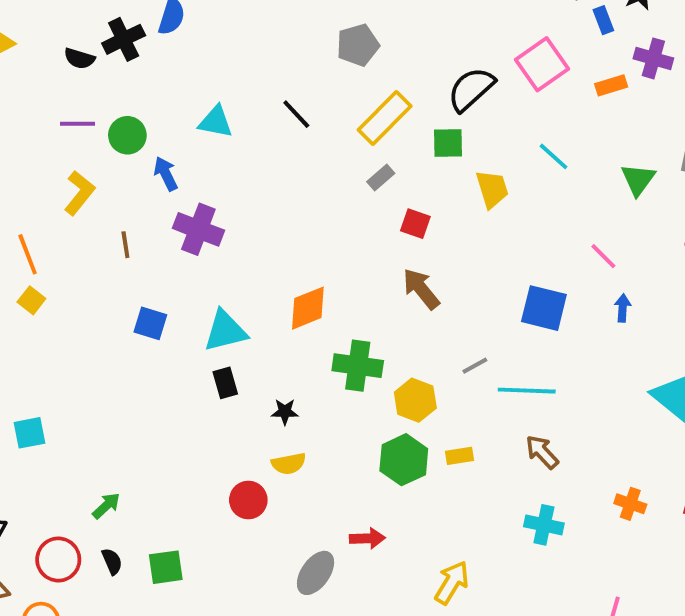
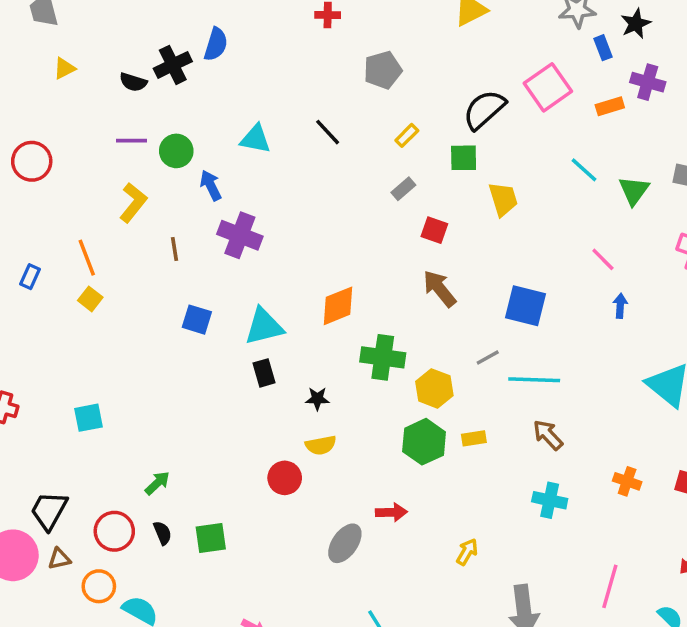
yellow rectangle: (385, 118) -> (407, 135), size x0.5
cyan line: (554, 156) -> (584, 170), moved
blue square: (544, 308) -> (526, 306), moved
yellow arrow: (452, 583) -> (467, 552), size x0.7

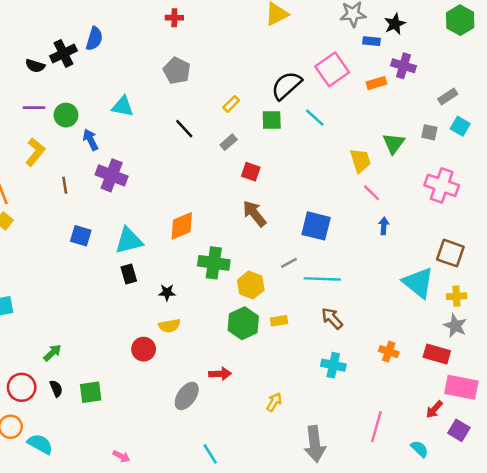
blue rectangle: (603, 48) -> (371, 41), turned -63
gray pentagon: (383, 70) -> (177, 71), moved, turned -30
black line: (328, 132) -> (184, 129), moved
cyan line: (584, 170) -> (315, 118), moved
yellow trapezoid: (503, 199) -> (360, 161), moved

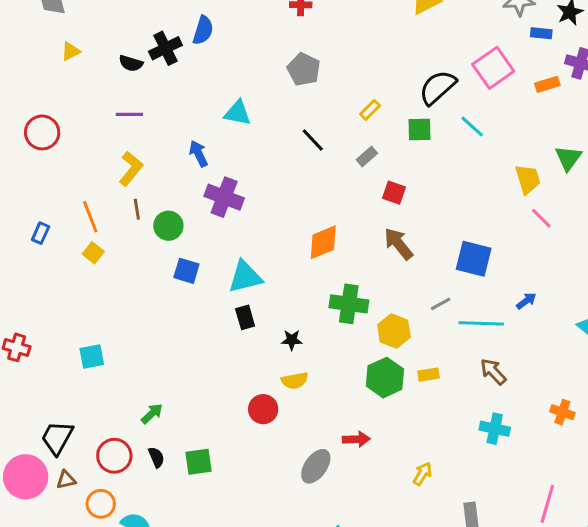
green circle: (66, 115) -> (168, 226), moved
brown line: (65, 185) -> (137, 209), moved
orange diamond: (182, 226) -> (323, 242), moved
blue arrow: (384, 226) -> (526, 301), moved, turned 49

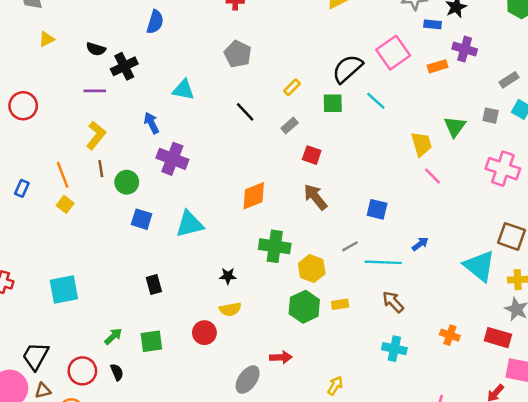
black cross: (165, 48) -> (124, 66), moved
blue square: (474, 259) -> (377, 209), size x0.7
black rectangle: (245, 317) -> (154, 285), moved
cyan square: (92, 357) -> (64, 289), size x1.4
green square: (198, 462) -> (151, 341), moved

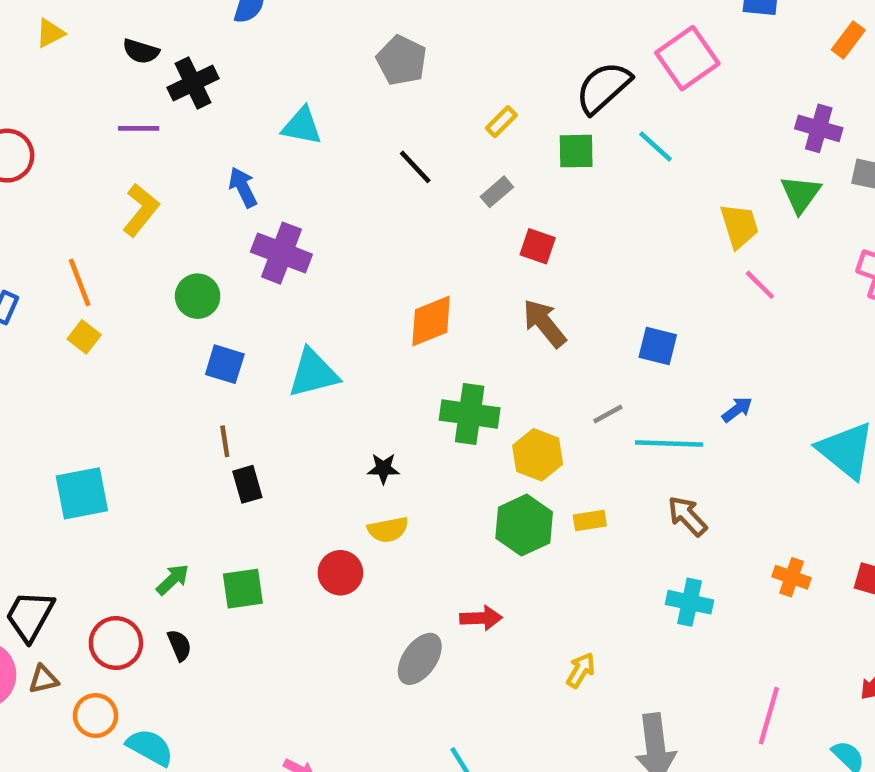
purple cross: (465, 49) -> (819, 128), moved
orange rectangle: (438, 66) -> (848, 40), moved, turned -36
brown line: (101, 169) -> (225, 441), moved

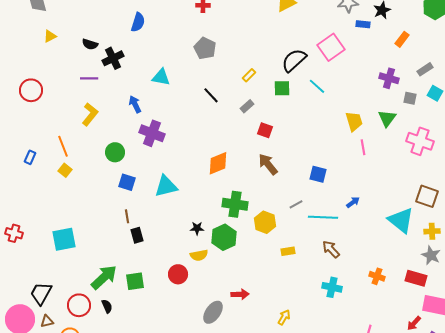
green triangle: (801, 194) -> (387, 118), moved
pink line: (760, 285) -> (363, 147), turned 35
green hexagon: (524, 525) -> (224, 237), moved
green arrow: (173, 580) -> (104, 277), size x1.8

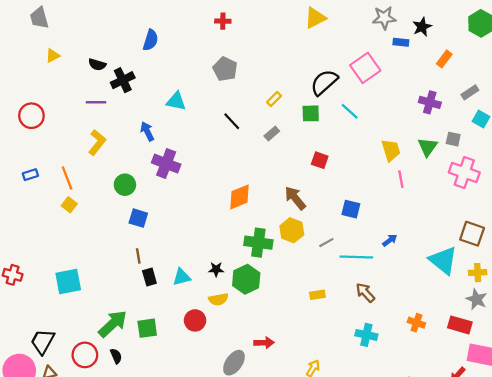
gray square: (410, 98) -> (453, 139), moved
red square: (265, 130) -> (320, 160), moved
blue rectangle: (30, 157) -> (30, 175), moved, turned 48
cyan triangle: (166, 186) -> (182, 277), moved, size x0.7
yellow hexagon: (265, 222) -> (292, 230), moved

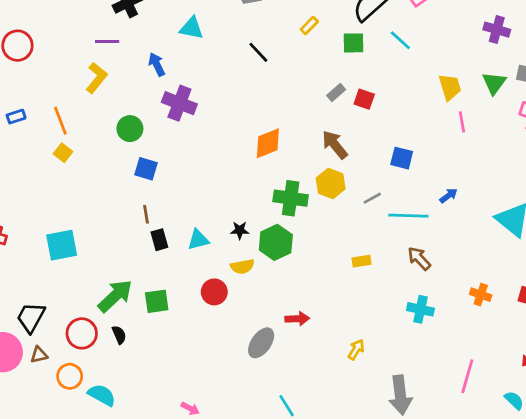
purple line: (96, 102) -> (107, 42), moved
gray rectangle: (272, 134) -> (336, 92), moved

